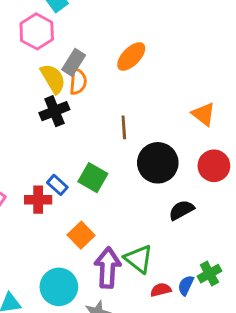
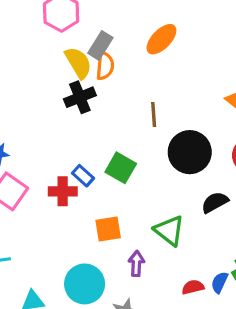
orange square: (81, 235) -> (108, 229), turned 35
green triangle: (139, 259) -> (169, 231), moved
purple arrow: (108, 268) -> (136, 264), size x0.6

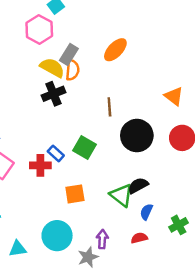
yellow semicircle: (78, 63) -> (52, 68), turned -30
black semicircle: (215, 202) -> (138, 186), moved
purple arrow: (136, 264) -> (102, 239), moved
blue semicircle: (220, 282) -> (146, 212), moved

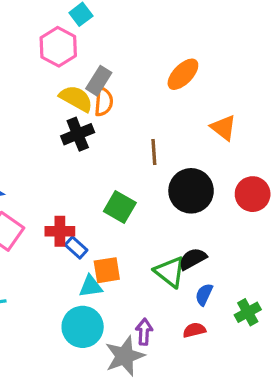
orange ellipse: (115, 50) -> (183, 74), moved
orange triangle: (174, 96) -> (223, 128), moved
blue rectangle: (56, 153) -> (76, 248), moved
cyan triangle: (18, 249) -> (91, 286), moved
gray star: (88, 257) -> (125, 356), size x1.4

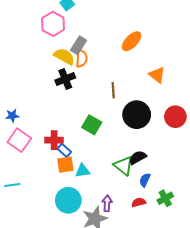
orange square: (107, 270) -> (65, 165), moved
cyan triangle: (91, 286) -> (83, 171), moved
green cross: (248, 312) -> (165, 198), moved

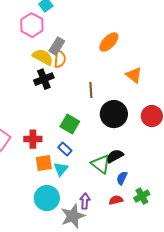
blue rectangle: (64, 150) -> (65, 149), moved
cyan triangle: (83, 171) -> (61, 169), turned -42

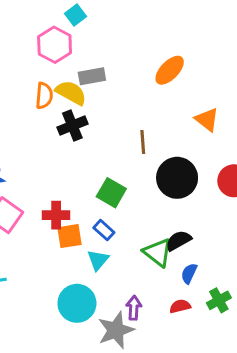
gray rectangle: (57, 46) -> (92, 76), turned 48
orange semicircle: (60, 59) -> (44, 96), moved
orange square: (44, 163) -> (69, 236), moved

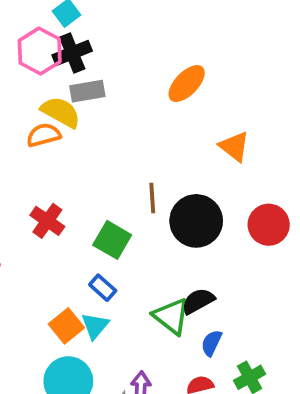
orange semicircle: (44, 96) -> (44, 135), moved, turned -110
black cross: (72, 126) -> (72, 53), moved
brown line: (143, 142) -> (152, 198), moved
red cross: (56, 215) -> (47, 221), moved, turned 35
orange square: (69, 236) -> (66, 326), moved, turned -30

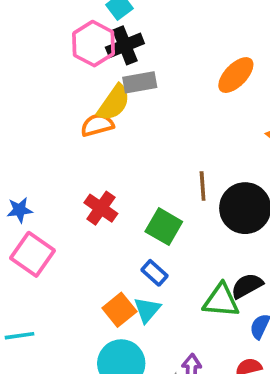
yellow semicircle: (61, 112) -> (114, 103), turned 96
green triangle: (171, 316) -> (221, 301), turned -33

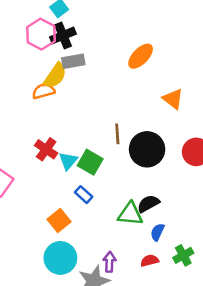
cyan triangle: (147, 310) -> (68, 161), moved

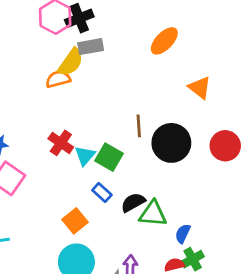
black semicircle: (148, 204) -> (133, 202), moved
green cross: (183, 255) -> (193, 259), moved

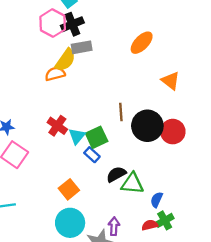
red circle: (225, 146) -> (173, 132), moved
green square: (109, 157) -> (97, 137), turned 35
blue rectangle: (102, 193) -> (92, 155), moved

